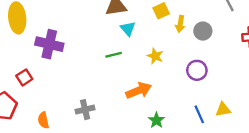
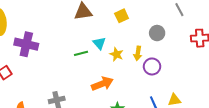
yellow arrow: (180, 24) -> (138, 53), moved
cyan triangle: (128, 29) -> (99, 43), moved

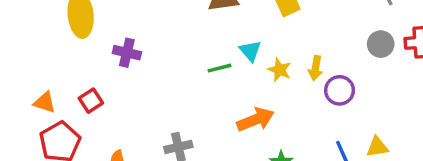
gray circle: (157, 33) -> (381, 44), moved
purple cross: (26, 44) -> (127, 53), size x0.7

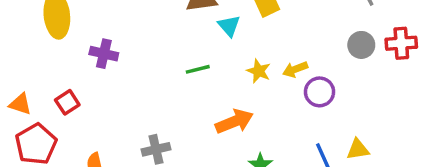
cyan triangle: (250, 51) -> (229, 26), moved
yellow arrow: (316, 68) -> (295, 69), turned 60

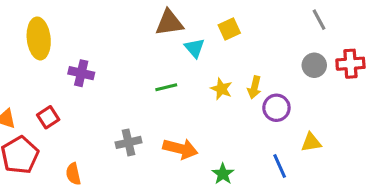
yellow arrow: (295, 69) -> (254, 87), turned -55
orange arrow: (234, 121) -> (180, 149), moved, turned 36
gray cross: (156, 149) -> (128, 142), moved
yellow triangle: (358, 149) -> (311, 142), moved

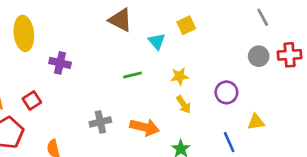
brown triangle: (169, 23) -> (120, 20), moved, turned 35
yellow arrow: (254, 87) -> (184, 104), moved, turned -48
yellow star: (221, 89) -> (179, 76), turned -30

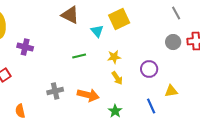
yellow square: (186, 25) -> (119, 19), size x1.5

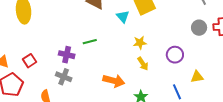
purple cross: (25, 47) -> (67, 55), moved
green line: (79, 56) -> (90, 42), moved
gray cross: (55, 91) -> (64, 77), moved, turned 35

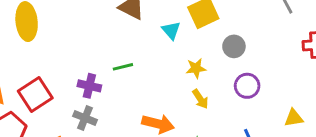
gray circle: (199, 28) -> (234, 46), moved
red square: (30, 61) -> (35, 95), size x1.6
yellow triangle: (197, 77) -> (294, 118), moved

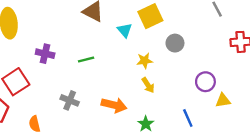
purple cross: (89, 86) -> (45, 54), moved
purple circle: (247, 86) -> (205, 82), moved
gray cross: (85, 118) -> (70, 100), moved

